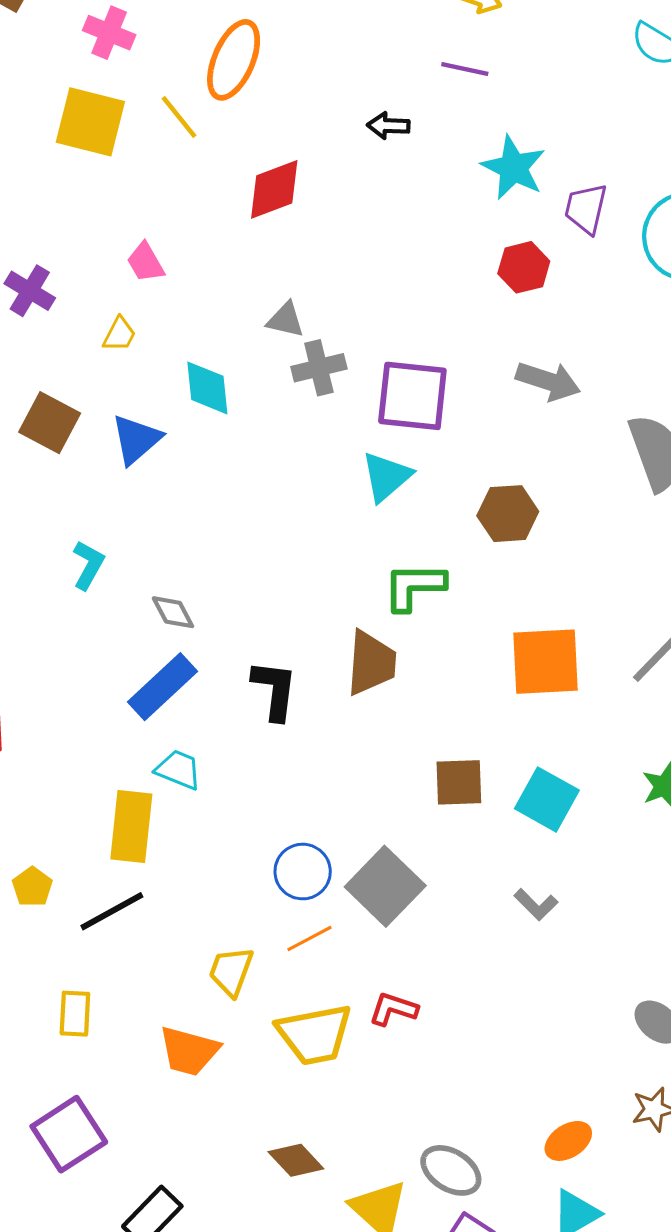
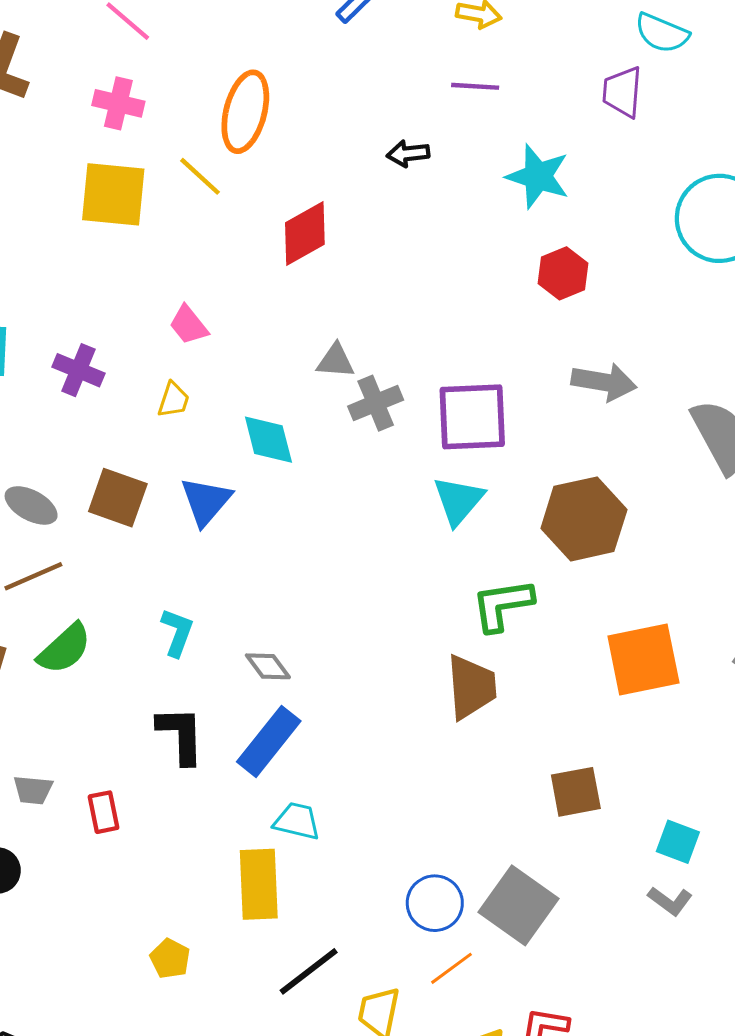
purple trapezoid: (586, 209) -> (622, 92), moved
brown hexagon: (508, 514) -> (584, 519), size x1.4
black L-shape: (275, 690) -> (181, 735), moved
cyan square: (547, 799) -> (678, 842), moved, size x0.7
black line: (112, 911) -> (309, 971), moved

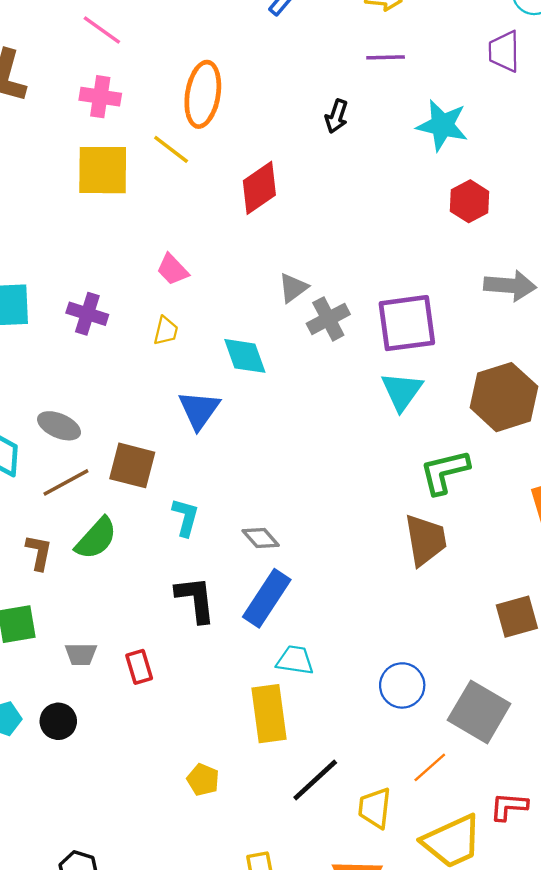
black arrow: (408, 154) -> (337, 116), turned -60
gray triangle: (336, 361) -> (293, 288), turned -36
brown square: (118, 498) -> (132, 465), moved
blue circle: (435, 903) -> (402, 685), moved

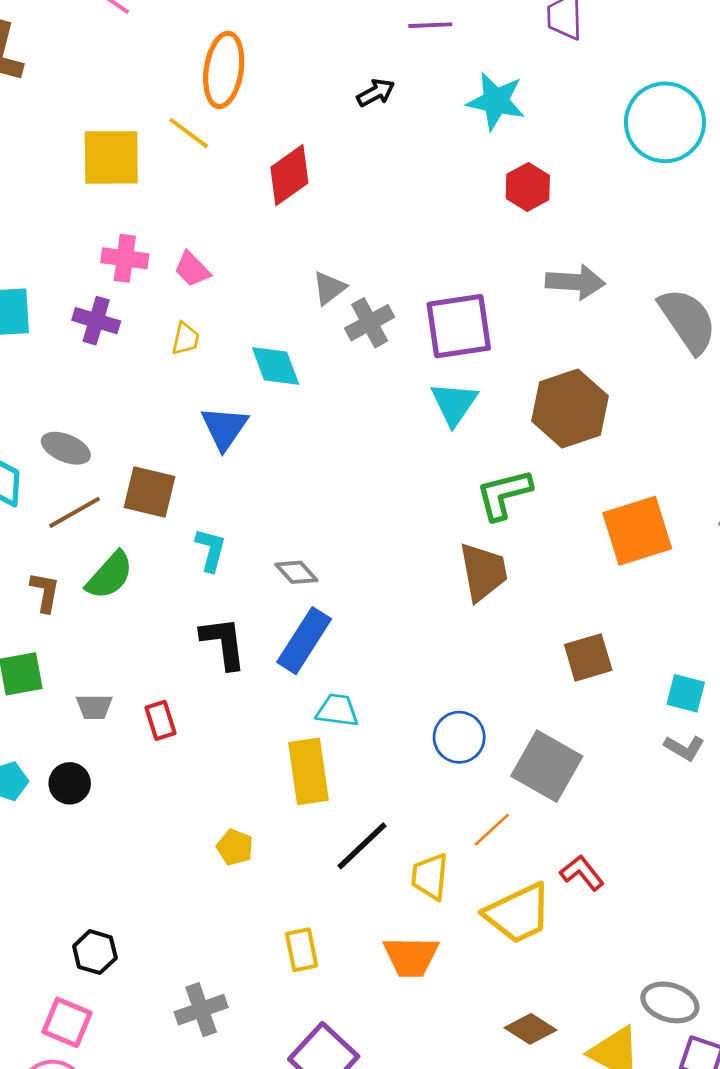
pink cross: (100, 97) -> (125, 258), moved
black arrow: (337, 116) -> (376, 93), turned -136
red L-shape: (509, 806) -> (582, 873), turned 48

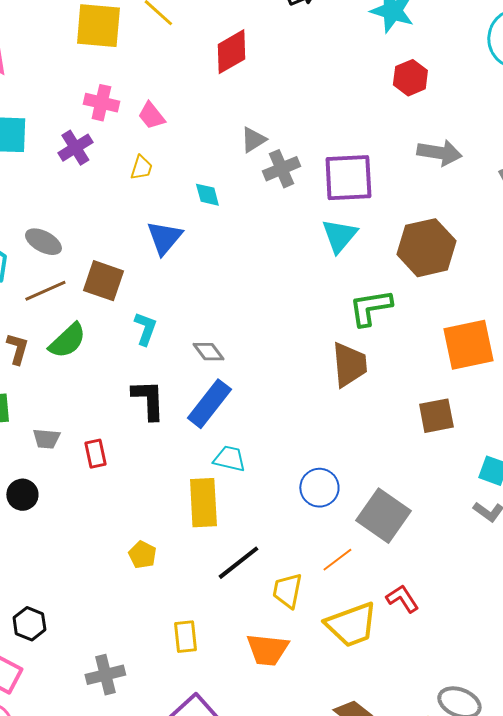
purple cross: (96, 321) -> (75, 148), turned 36
cyan diamond: (276, 366) -> (207, 195), size x0.7
brown square: (588, 657) -> (436, 416), moved

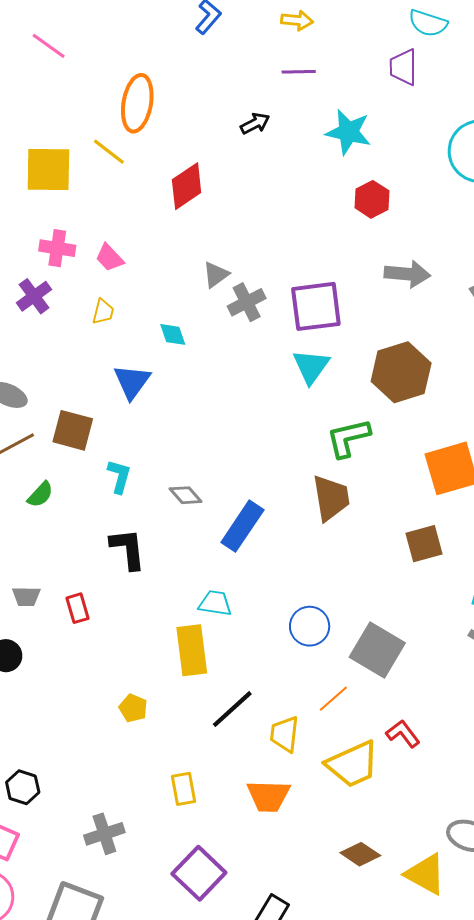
green semicircle: (67, 341) -> (40, 495), size x0.7
blue rectangle: (209, 404) -> (242, 526), moved

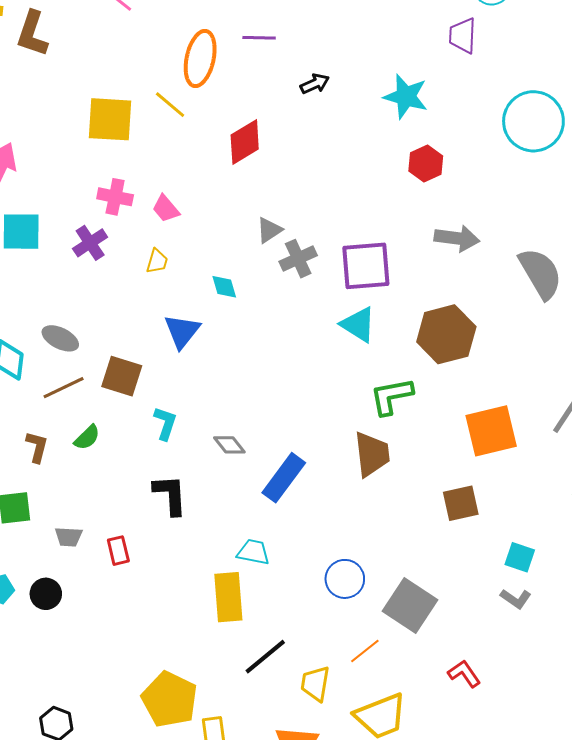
purple line: (299, 72) -> (259, 38), moved
cyan triangle: (311, 366) -> (358, 325), turned -36
yellow pentagon: (133, 708) -> (170, 699), moved, size x2.0
red L-shape: (403, 734) -> (464, 674), moved

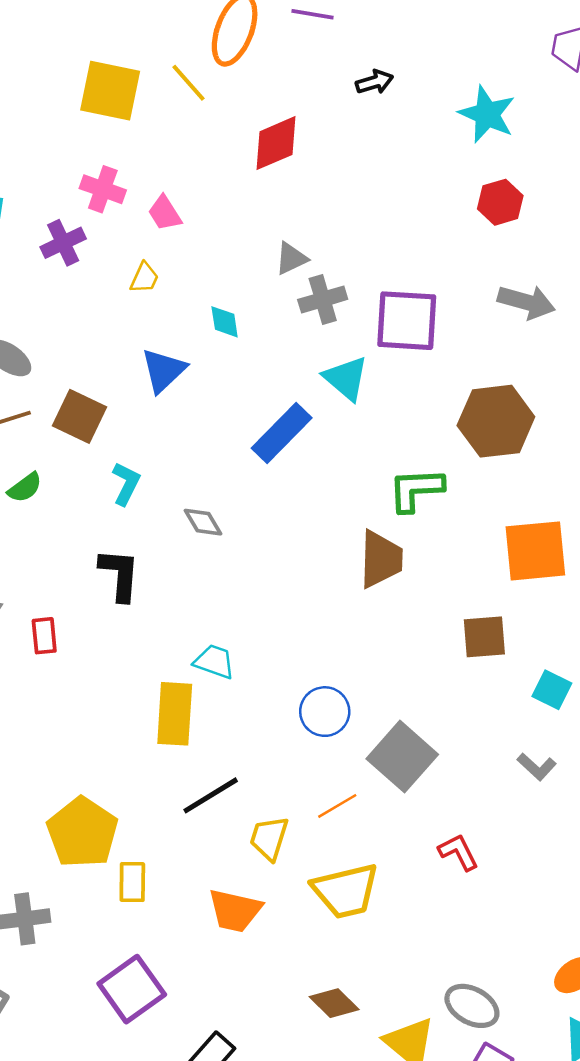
cyan triangle: (358, 325) -> (346, 378), moved
blue rectangle: (284, 478) -> (282, 433), moved
cyan square: (520, 557) -> (552, 690), moved

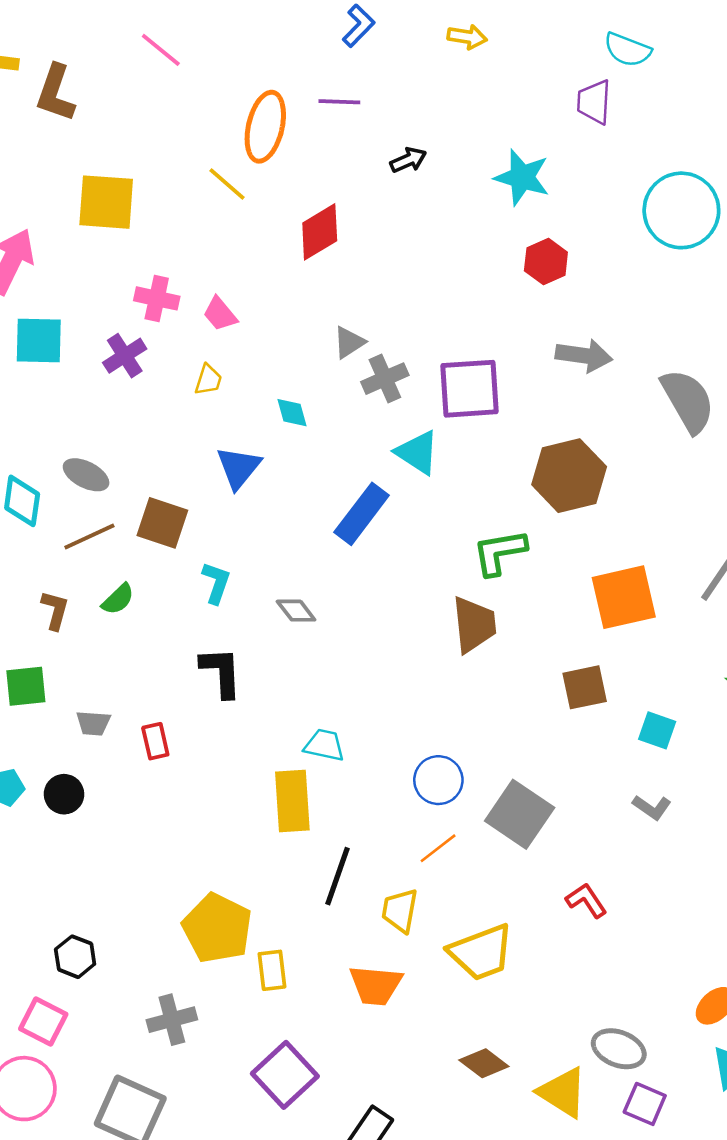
yellow square: (110, 91) -> (106, 202), moved
black line: (211, 795) -> (338, 876), turned -32
orange line: (337, 806) -> (438, 848), moved

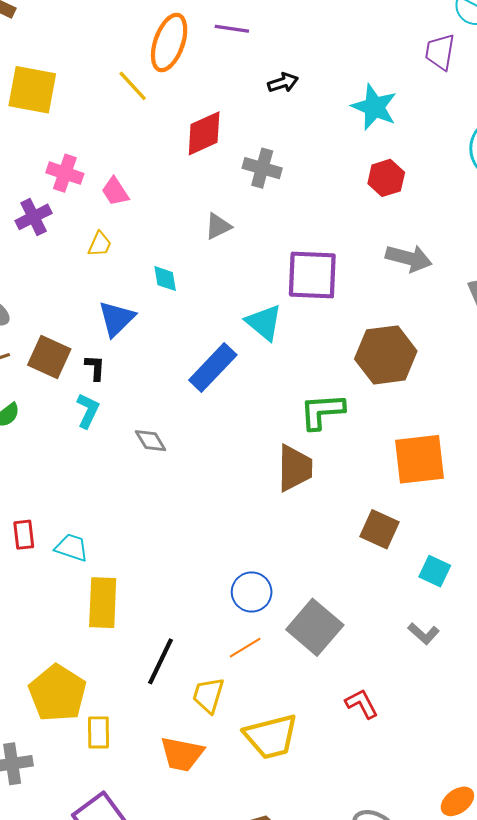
gray cross: (385, 379) -> (262, 168), moved, turned 33
black L-shape: (221, 672) -> (95, 368), moved, size x0.6
brown square: (585, 687) -> (379, 529), turned 30
cyan trapezoid: (324, 745) -> (72, 548), moved
yellow rectangle: (292, 801) -> (103, 603), moved

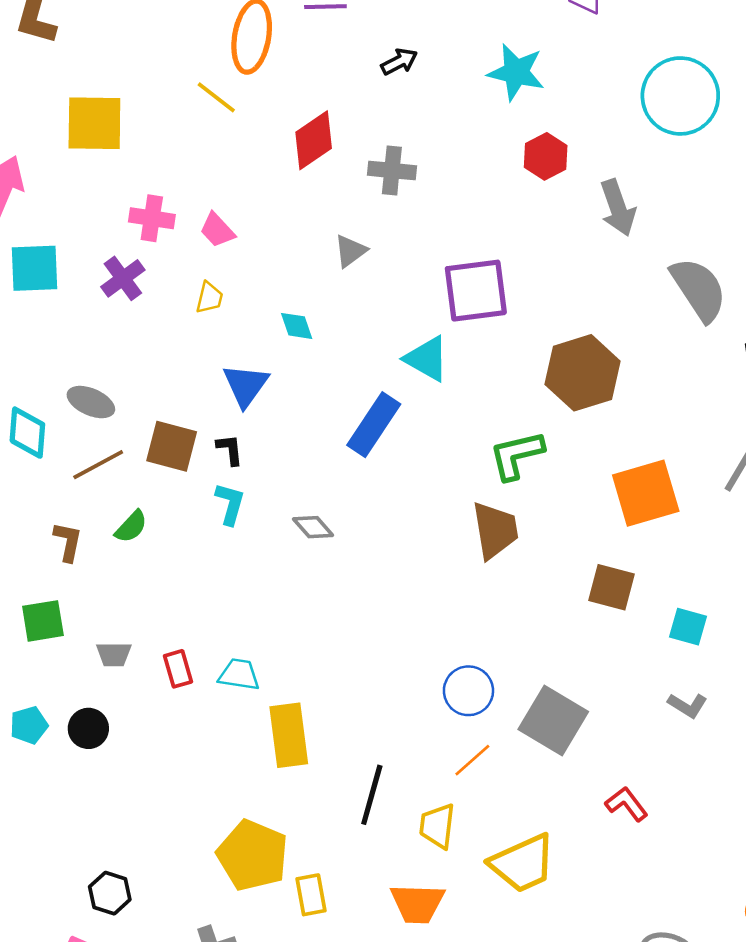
gray arrow: (409, 258) -> (618, 208), moved, turned 66

